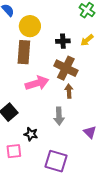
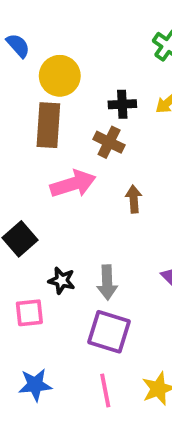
brown cross: (66, 68) -> (109, 142), moved, size x0.7
gray arrow: (59, 116) -> (107, 282), moved

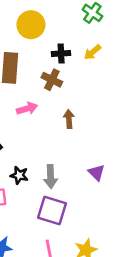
yellow circle: (60, 76) -> (31, 25), moved
pink arrow: (73, 184) -> (27, 108), size x0.7

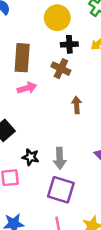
yellow circle: (31, 25) -> (57, 18), moved
pink arrow: (27, 108) -> (27, 88), moved

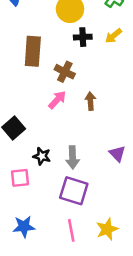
brown cross: (61, 69) -> (65, 72), moved
pink arrow: (27, 88) -> (57, 100), moved, turned -30

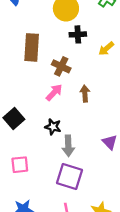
yellow arrow: (113, 36) -> (106, 49), moved
black star: (42, 156) -> (53, 127), moved

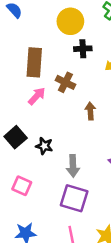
pink arrow: (54, 92) -> (37, 96), moved
black star: (53, 127) -> (44, 146), moved
pink square: (20, 165) -> (22, 186), turned 30

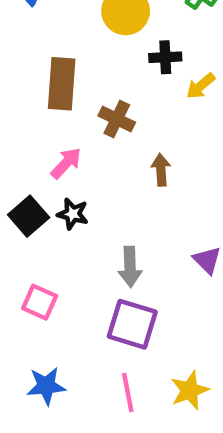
black cross: (83, 49) -> (165, 57), moved
pink arrow: (37, 96) -> (66, 163), moved
black star: (44, 146) -> (73, 214), moved

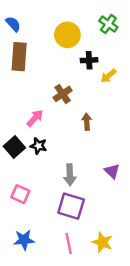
brown rectangle: (62, 84) -> (19, 57), moved
brown cross: (117, 119) -> (63, 94), turned 30
yellow star: (190, 390) -> (102, 242), turned -30

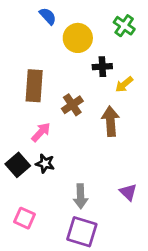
blue semicircle: (13, 24) -> (48, 16), moved
brown rectangle: (19, 57) -> (34, 86), moved
brown arrow: (87, 122) -> (111, 121), moved, size x1.5

